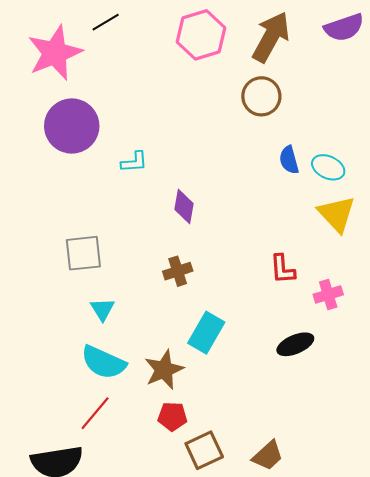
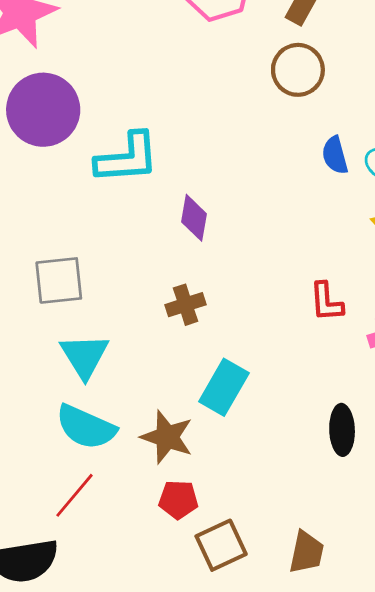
cyan L-shape: (134, 162) -> (127, 158), size x1.8
cyan triangle: (102, 309) -> (84, 356), size x1.5
black ellipse: (295, 344) -> (342, 430), moved, turned -69
brown star: (164, 370) -> (167, 437), turned -30
brown trapezoid: (268, 456) -> (306, 552), turned -36

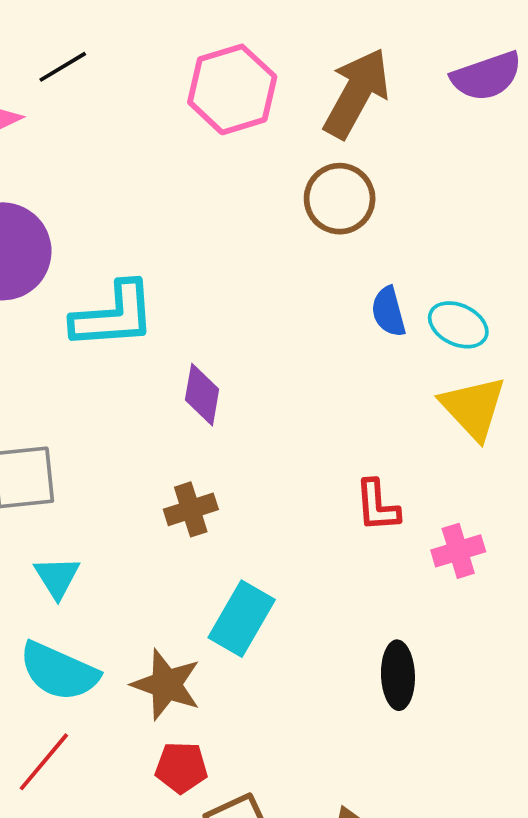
cyan triangle: (84, 356) -> (57, 577), size x0.7

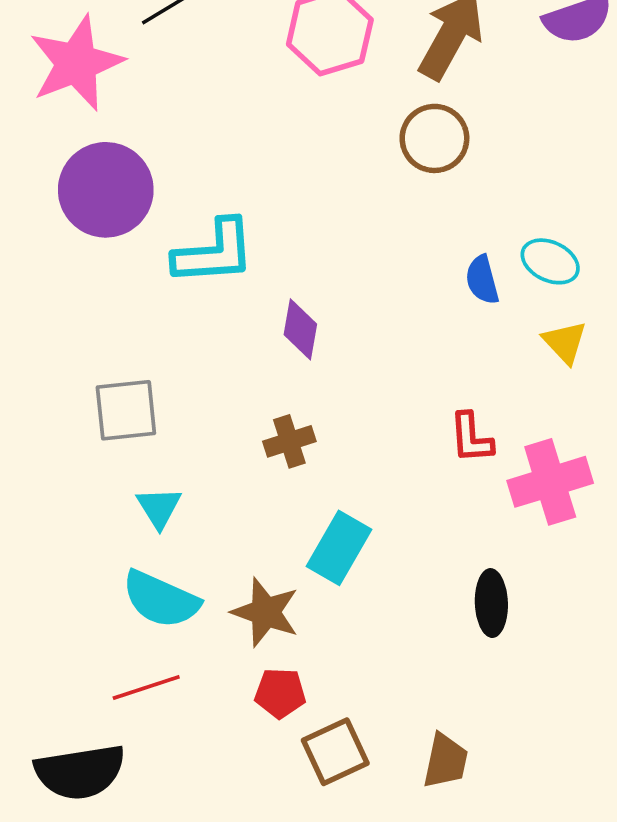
blue semicircle: (389, 312) -> (482, 280), moved
yellow triangle: (473, 408) -> (565, 342), size x0.7
pink cross: (458, 551) -> (550, 482), size x1.6
red line: (44, 762) -> (146, 687), turned 32

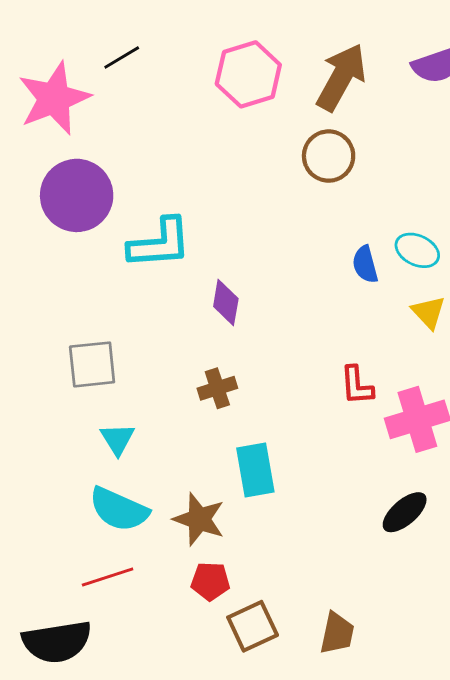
cyan rectangle: (339, 548) -> (255, 470), turned -40
black ellipse: (491, 603) -> (405, 512), moved, turned 51

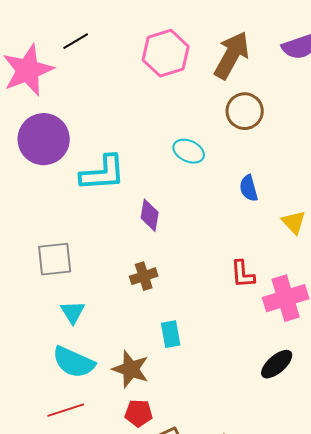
brown circle: (329, 156) -> (245, 111), moved
cyan ellipse: (417, 250) -> (189, 151), moved
cyan rectangle: (255, 470) -> (171, 334), size x0.7

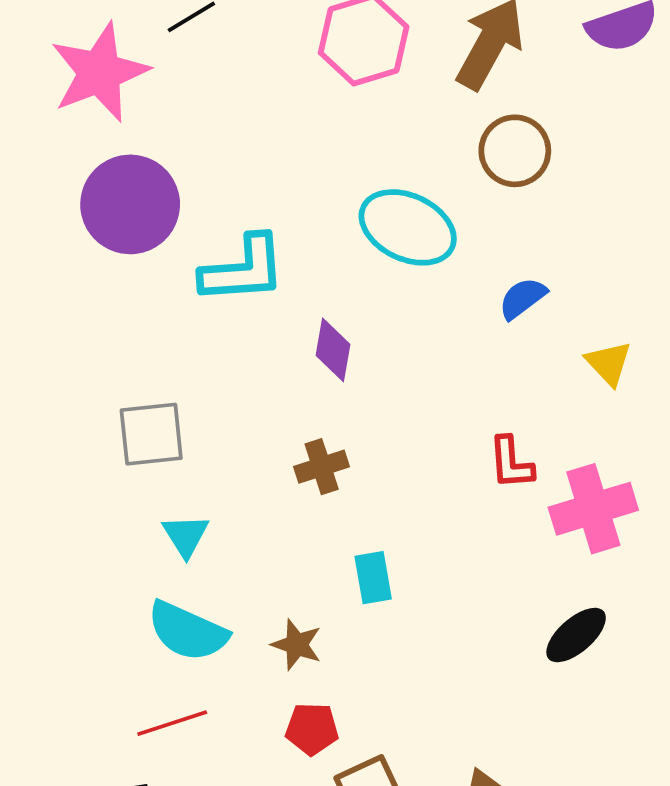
cyan ellipse: (189, 151) -> (408, 227), size x1.6
blue semicircle: (249, 188) -> (522, 298), turned 68
brown star: (131, 369) -> (297, 645), size x0.7

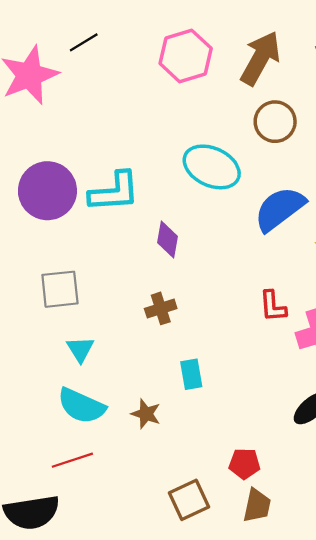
purple circle: (130, 204) -> (47, 191), moved
blue semicircle: (522, 298) -> (280, 209), size x1.8
red pentagon: (312, 729) -> (245, 464), moved

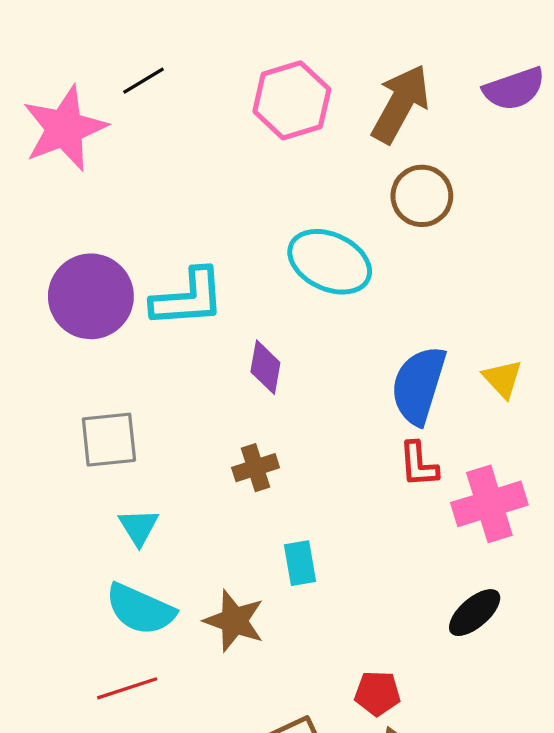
blue semicircle: (280, 209) -> (419, 385), moved, turned -36
brown star: (146, 414) -> (234, 621), size x1.4

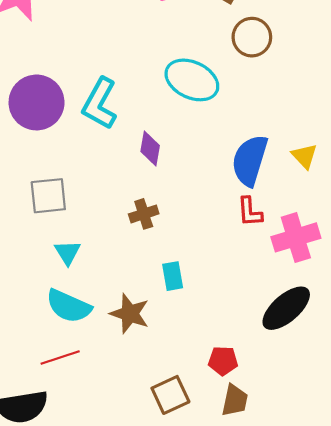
cyan L-shape: (188, 298) -> (100, 104), turned 123
black ellipse: (475, 613) -> (286, 308), size x1.4

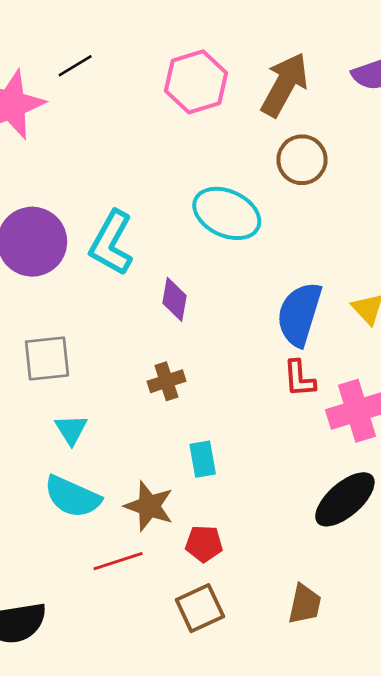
red line: (60, 357) -> (118, 561), moved
red pentagon: (223, 361) -> (204, 544), moved
brown trapezoid: (235, 400) -> (305, 604), moved

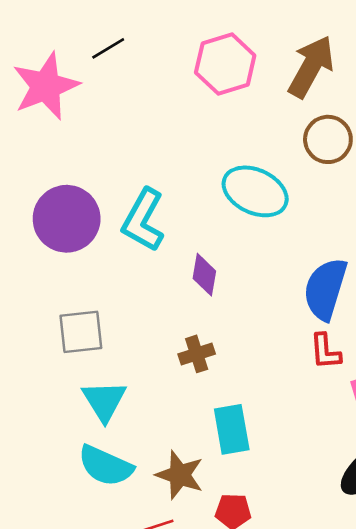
cyan triangle: (71, 430) -> (104, 401), size x1.4
cyan rectangle: (203, 459) -> (232, 429), size x1.4

